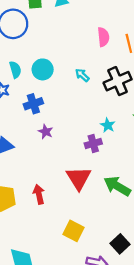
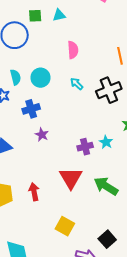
pink semicircle: (103, 37) -> (73, 50), moved
cyan star: (108, 125) -> (106, 142), moved

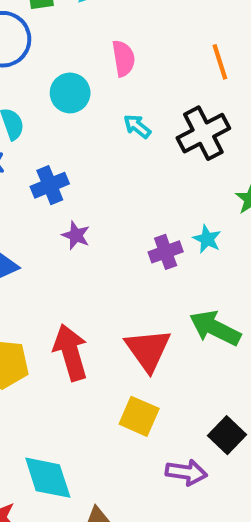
cyan circle: (40, 78) -> (70, 93), moved
red triangle: (71, 178) -> (148, 350), moved
red arrow: (34, 192) -> (71, 352), size x1.5

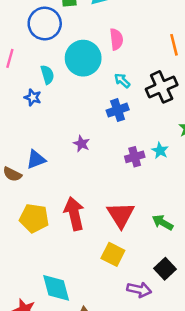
cyan circle: (70, 93) -> (83, 58), size x1.5
blue cross: (50, 185) -> (118, 110), moved
green arrow: (215, 328) -> (163, 222), moved, size x0.7

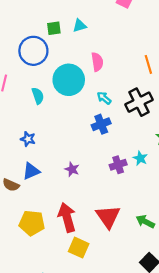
blue star: (33, 97) -> (28, 139), moved
purple star: (82, 144) -> (72, 169), moved
yellow square: (113, 254) -> (79, 248), moved

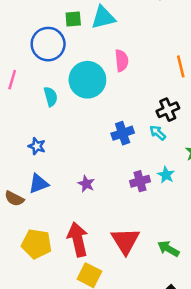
cyan triangle: (80, 26) -> (103, 18), size x1.5
cyan arrow: (104, 98) -> (158, 133), moved
black cross: (139, 102) -> (168, 110), size x0.7

